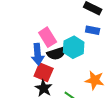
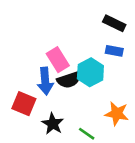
red square: (44, 72) -> (24, 104), moved

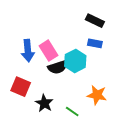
blue arrow: (45, 81) -> (28, 51), moved

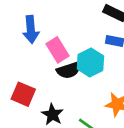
blue arrow: (28, 51) -> (31, 30), moved

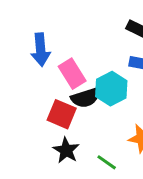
red square: (23, 94) -> (62, 114), moved

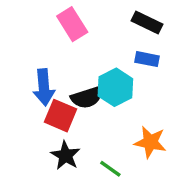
blue arrow: (41, 50) -> (44, 87), moved
pink rectangle: (72, 74) -> (72, 24), moved

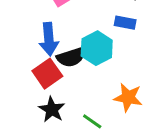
blue arrow: (44, 87) -> (49, 39), moved
red square: (61, 116) -> (47, 74), turned 32

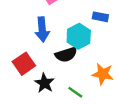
black semicircle: (71, 57) -> (66, 55), moved
red square: (47, 74) -> (24, 64), moved

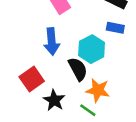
black semicircle: (66, 55) -> (78, 69), turned -100
orange star: (103, 74) -> (98, 90), moved

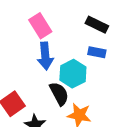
blue arrow: (52, 42) -> (45, 56), moved

